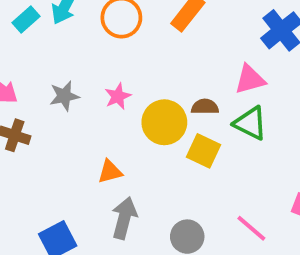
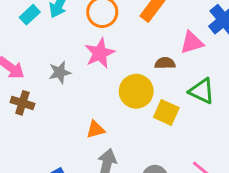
pink triangle: (250, 79) -> (192, 43), moved
pink star: (118, 96) -> (100, 53), moved, size x1.5
brown semicircle: (205, 107) -> (165, 63), moved

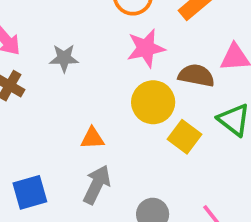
pink star: (100, 53) -> (146, 48), moved
brown semicircle: (165, 63) -> (196, 75), size x1.4

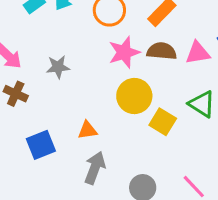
brown semicircle: (196, 75) -> (162, 51), moved
blue square: (30, 192) -> (41, 145), moved

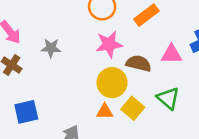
brown semicircle: (162, 51) -> (139, 63), moved
orange triangle: (88, 130) -> (105, 111), moved

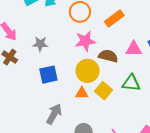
green triangle: (168, 98) -> (131, 83), turned -36
blue square: (26, 112) -> (48, 75), moved

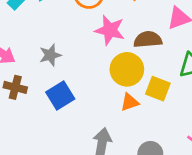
pink star: (85, 41) -> (110, 30), turned -30
blue square: (48, 75) -> (60, 95), moved

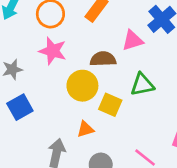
pink star: (110, 30) -> (53, 51), moved
orange triangle: (130, 102) -> (85, 129), moved

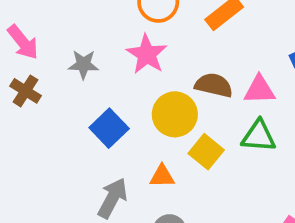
pink triangle: (133, 41) -> (259, 90), moved
blue square: (20, 107) -> (109, 128), moved, turned -30

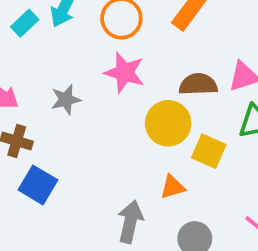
blue square: (109, 128) -> (38, 185), moved

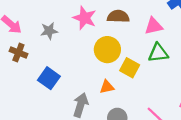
brown semicircle: (198, 84) -> (118, 16), moved
blue square: (38, 185) -> (49, 78), moved

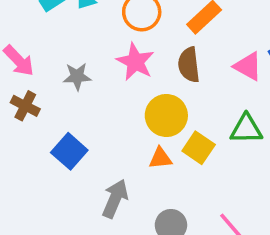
brown semicircle: (118, 16) -> (189, 65), turned -105
pink triangle: (154, 26) -> (248, 66), moved, turned 36
orange triangle: (107, 87) -> (160, 158), moved

